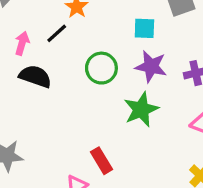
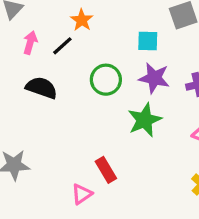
pink arrow: (22, 43) -> (30, 43), moved

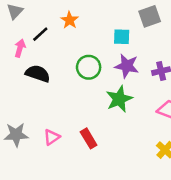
pink arrow: (30, 43) -> (20, 48), moved
black line: (62, 46) -> (40, 34), moved
pink triangle: (82, 194) -> (52, 137), moved

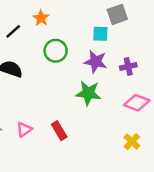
cyan square: (122, 37) -> (100, 34), moved
green circle: (89, 67) -> (56, 51), moved
green star: (119, 99) -> (88, 93), turned 30

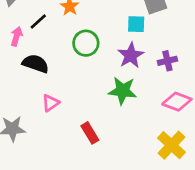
purple star: (96, 62) -> (131, 55), turned 30
pink triangle: (24, 129) -> (50, 103), moved
yellow cross: (132, 142) -> (172, 145), size x1.5

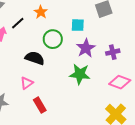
cyan square: (136, 24) -> (78, 25), moved
black semicircle: (36, 64) -> (35, 58), moved
red rectangle: (90, 133) -> (40, 105), moved

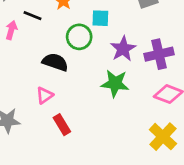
black line: (18, 23) -> (33, 16), turned 64
cyan square: (78, 25) -> (100, 18), moved
purple cross: (113, 52) -> (159, 54), size x1.5

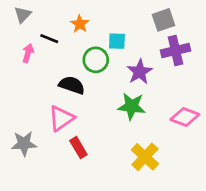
purple cross: (159, 54) -> (175, 51), moved
pink triangle: (45, 95) -> (61, 118), size x1.5
yellow cross: (163, 137) -> (145, 157), moved

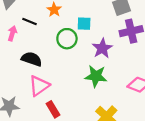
black semicircle: (72, 85) -> (32, 59), moved

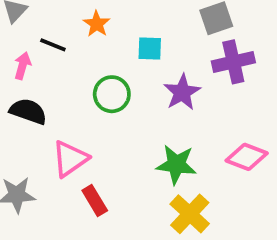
green circle: (67, 39) -> (112, 94), moved
black semicircle: (32, 59) -> (28, 111), moved
green star: (96, 76) -> (176, 164), moved

